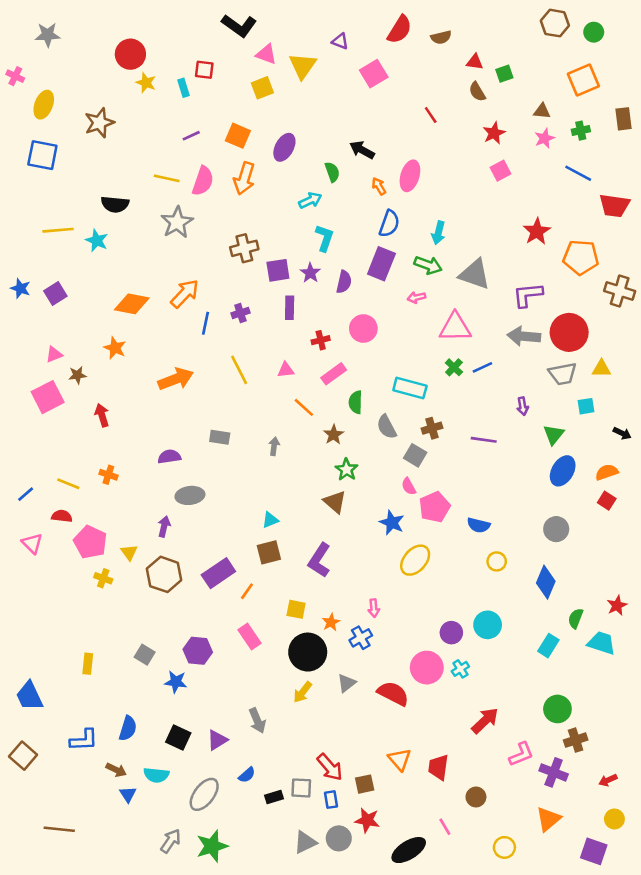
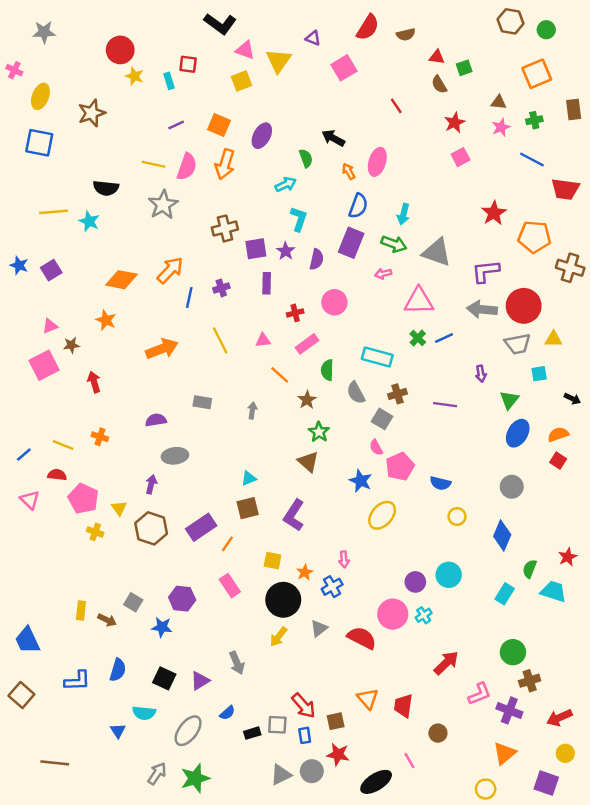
brown arrow: (116, 770) -> (107, 620), moved
red arrow: (608, 780) -> (559, 718), size x1.5
yellow circle: (504, 847) -> (486, 789), moved

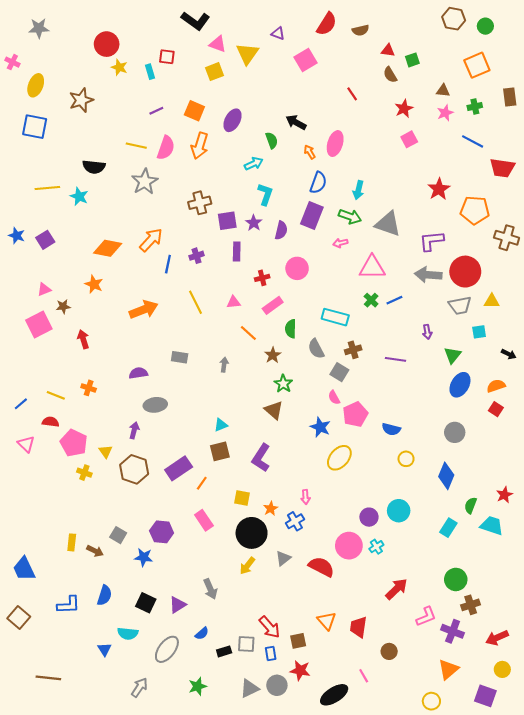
green star: (195, 778) -> (198, 686), moved, size x0.7

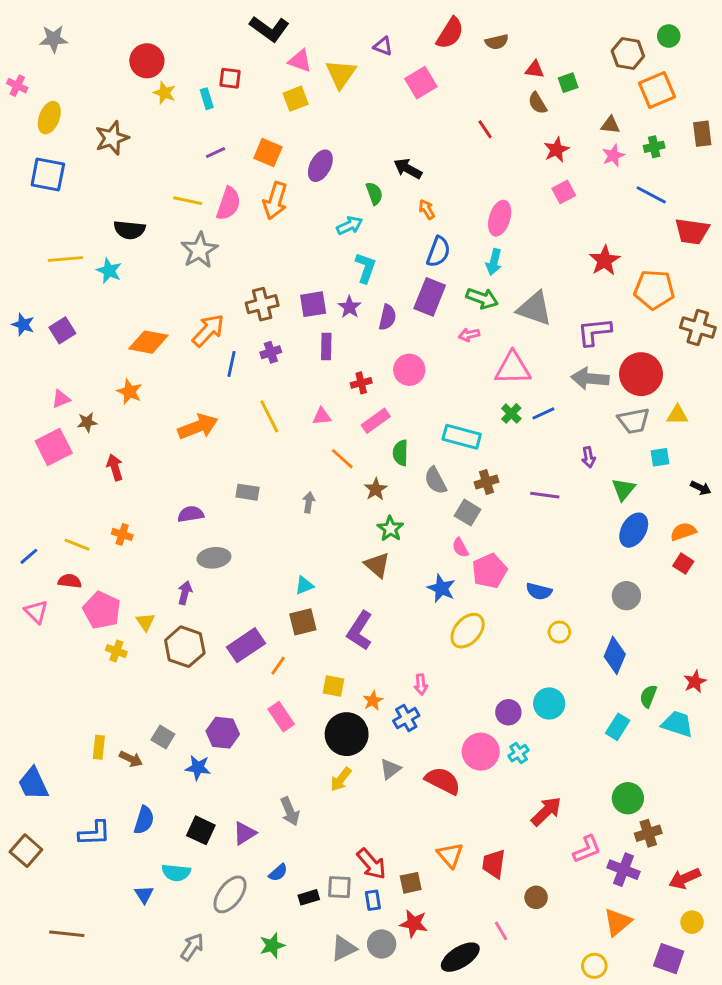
brown hexagon: (454, 19) -> (628, 54), moved
pink ellipse: (335, 144) -> (500, 218), moved
brown cross: (200, 203) -> (262, 304), moved

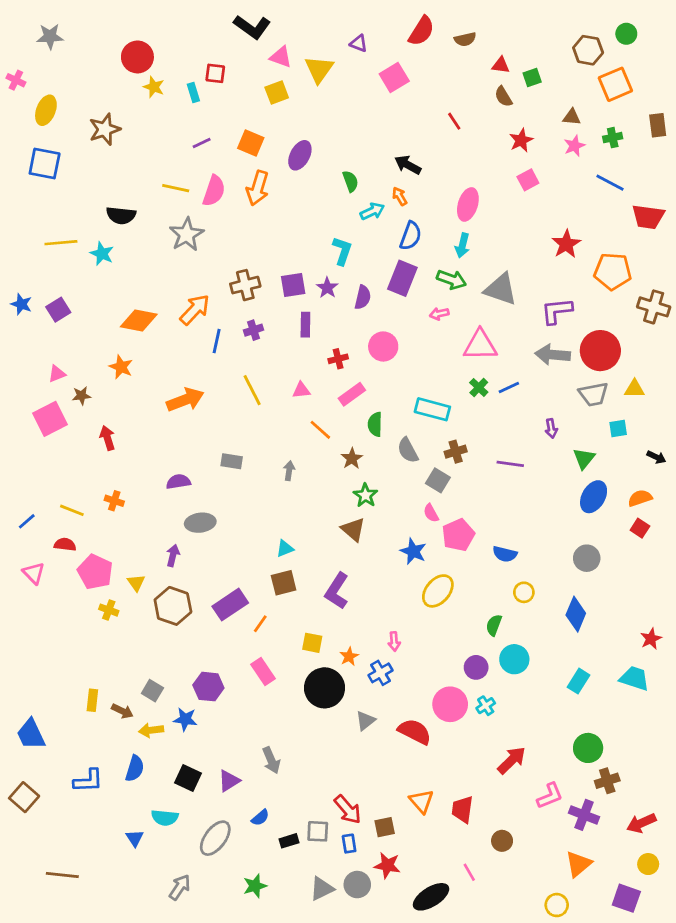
black arrow: (408, 169) -> (408, 165), moved
cyan arrow: (350, 225) -> (372, 211), moved
green semicircle: (648, 696) -> (494, 625), moved
yellow arrow: (341, 779) -> (151, 730), moved, turned 45

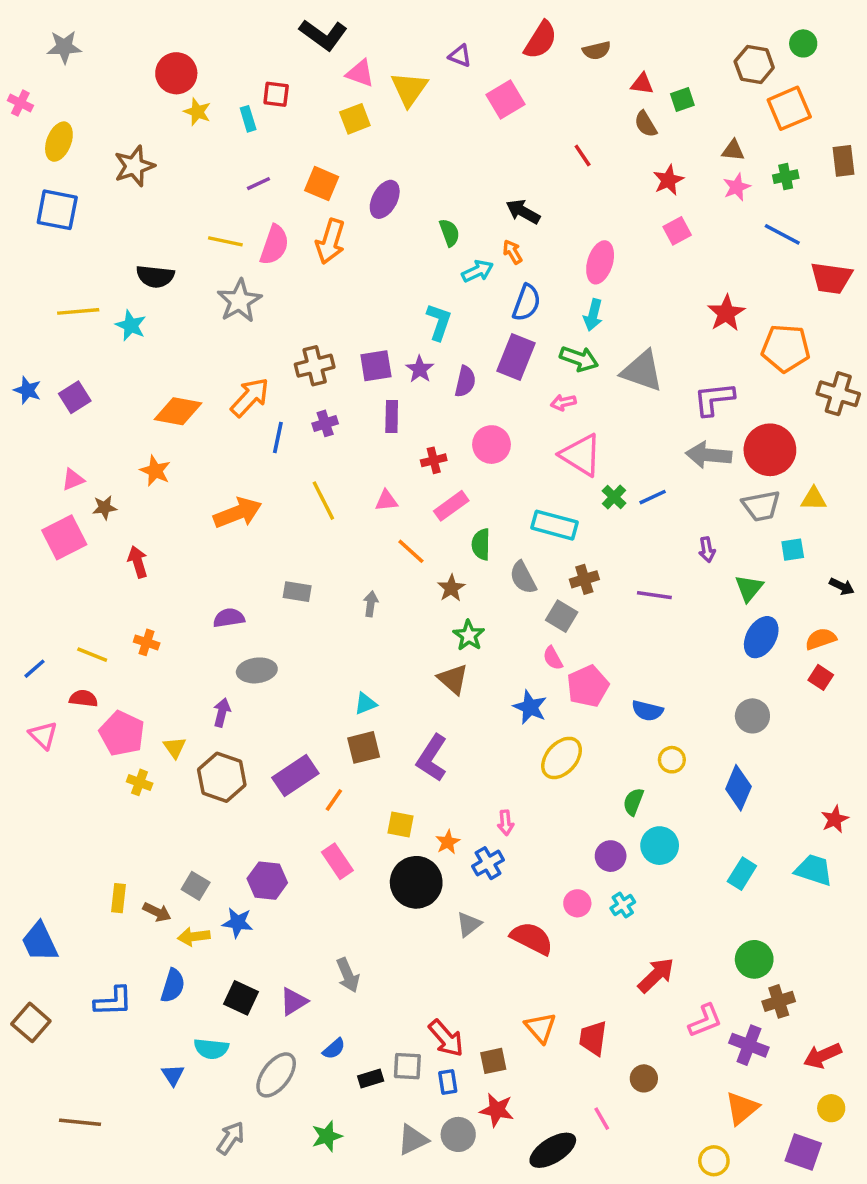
pink triangle: (480, 345) -> (581, 455), moved, turned 33
pink circle: (450, 704) -> (577, 903), size x0.6

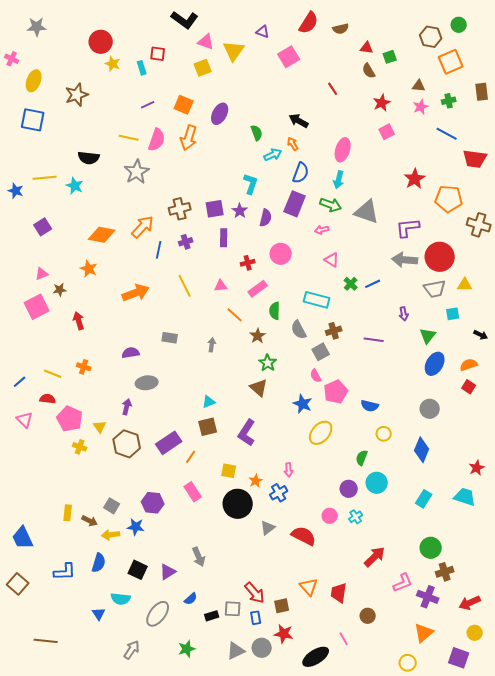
blue star: (27, 390) -> (16, 191), moved
pink triangle: (581, 455) -> (332, 260), size x0.6
gray square: (562, 616) -> (321, 352), turned 30

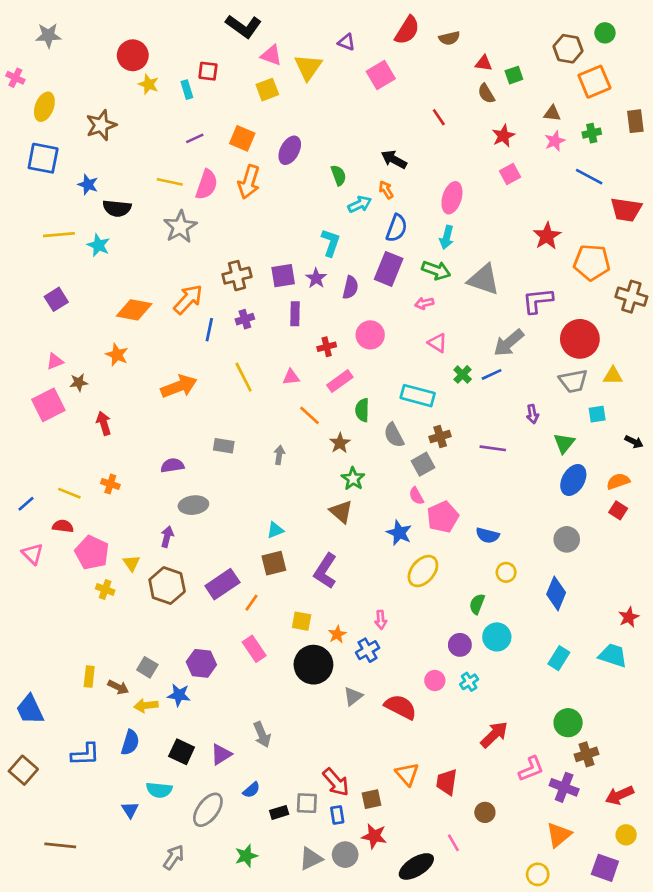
blue star: (16, 191) -> (88, 185), moved
gray arrow: (405, 260) -> (509, 343), moved, turned -45

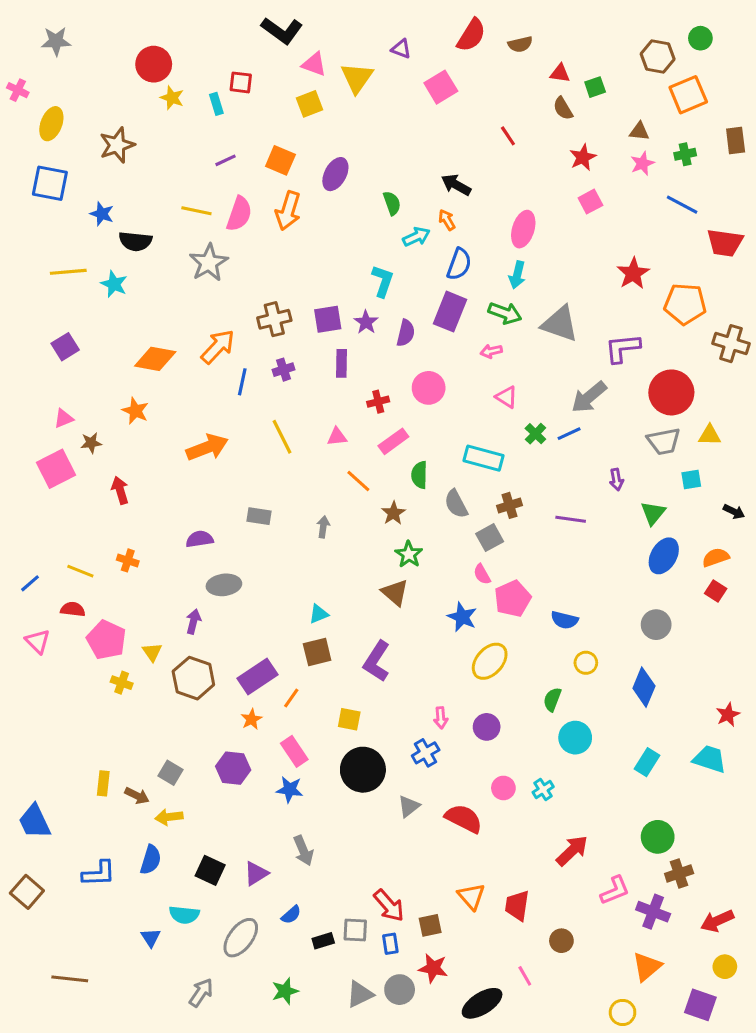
orange star: (337, 634) -> (251, 719), moved
purple circle: (460, 645) -> (487, 727), moved
blue star: (179, 695) -> (290, 790), moved

